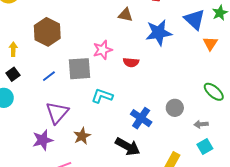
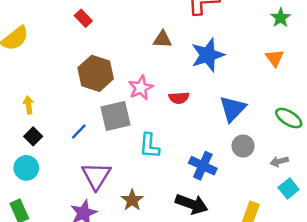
blue triangle: (194, 20) -> (233, 109), moved, turned 40
brown hexagon: (47, 32) -> (96, 73), moved
cyan L-shape: (102, 96) -> (149, 146), turned -95

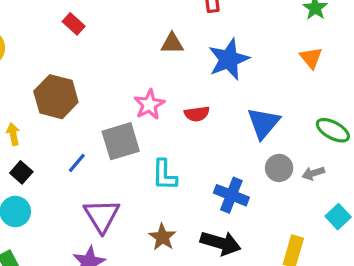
brown hexagon: (96, 73) -> (56, 97), moved
gray arrow: (279, 161) -> (313, 173), moved
brown star: (132, 200) -> (162, 237), moved

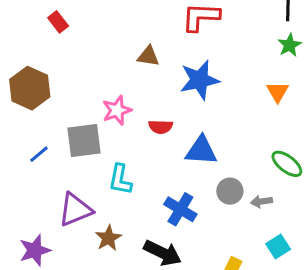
blue triangle: (263, 123) -> (201, 151), moved, turned 44
purple triangle: (102, 216) -> (75, 210), moved, turned 30

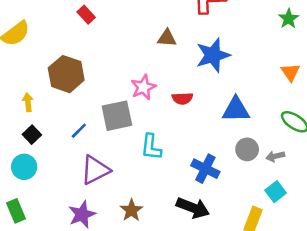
orange triangle: (278, 92) -> (290, 72), moved
blue triangle: (201, 151) -> (236, 110), moved
purple triangle: (75, 210) -> (95, 170), moved
brown star: (108, 238) -> (131, 210), moved
cyan square: (278, 246) -> (276, 192), moved

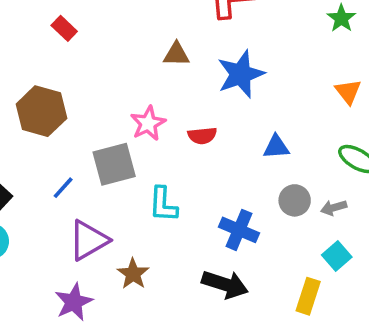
blue triangle: (236, 110) -> (276, 147), size x0.7
brown star: (131, 210) -> (133, 274), moved

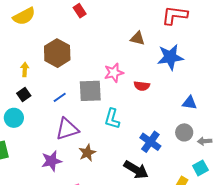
blue triangle: (276, 147) -> (190, 103), moved

